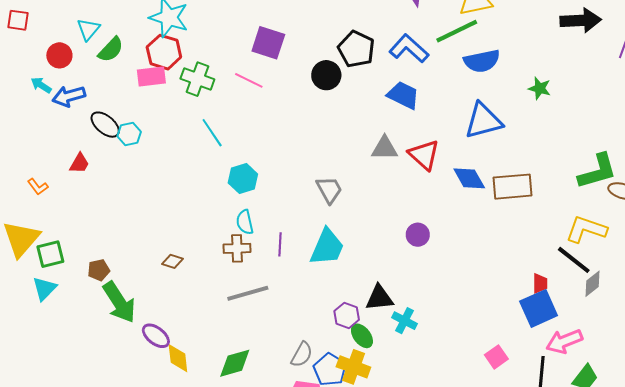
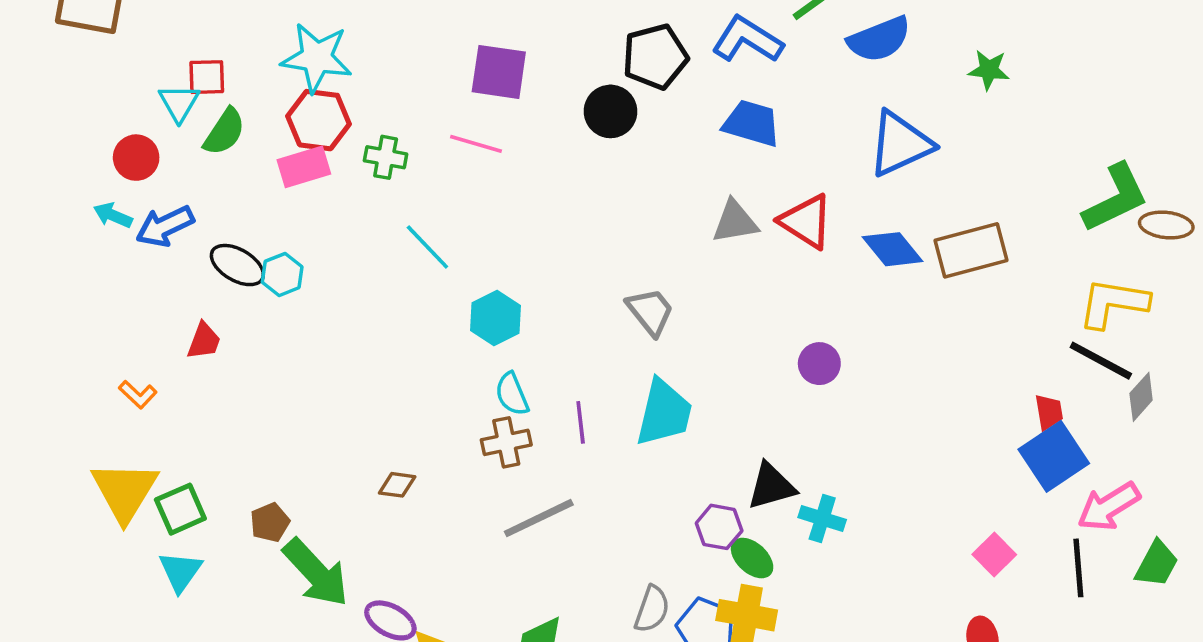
red square: (18, 20) -> (207, 77), moved
black pentagon: (356, 49) -> (655, 57), turned -30
green cross: (197, 79) -> (386, 157), size x0.7

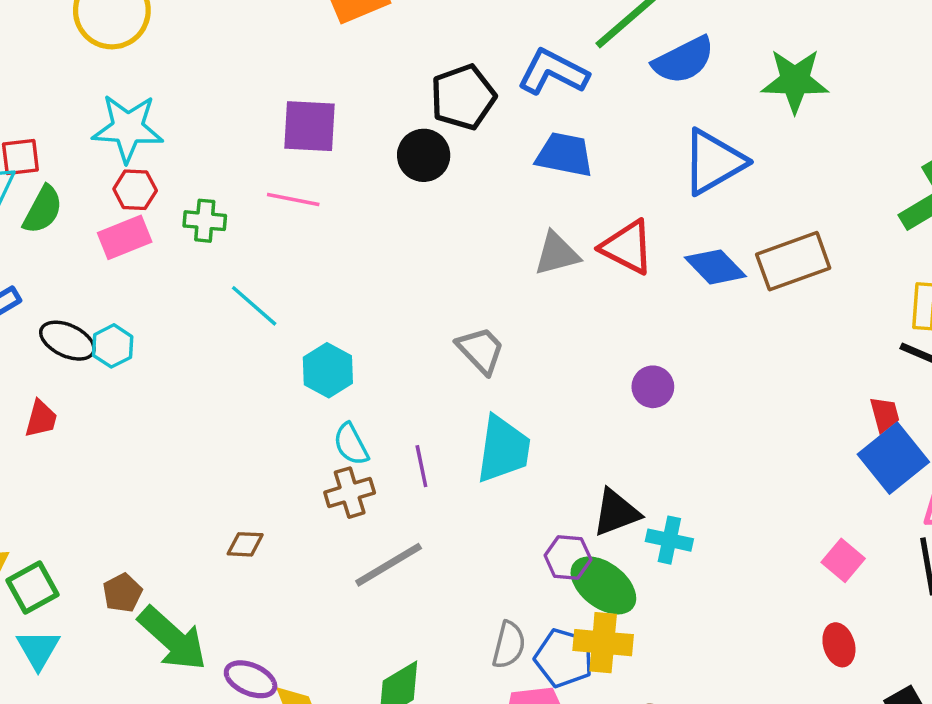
green star: (989, 70) -> (795, 81), size x1.6
red hexagon: (319, 120) -> (135, 190), size x0.7
green ellipse: (752, 558) -> (603, 585), size x1.5

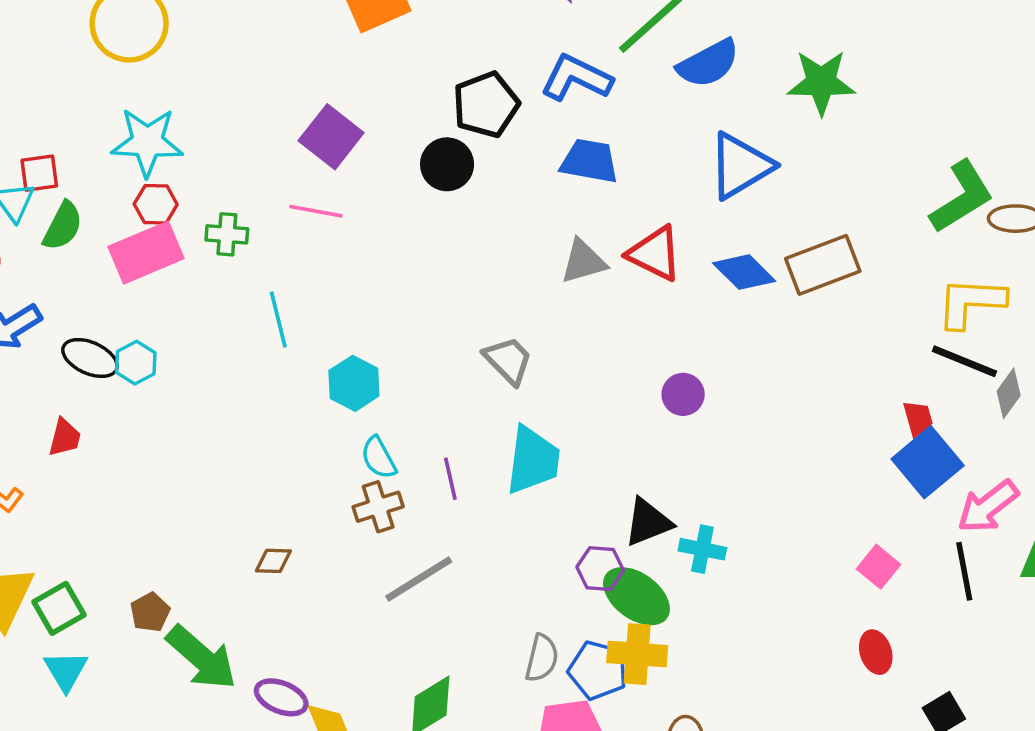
purple square: (309, 126) -> (331, 137), turned 36
pink rectangle: (125, 237) -> (146, 253), size x1.4
cyan line: (254, 306) -> (278, 320), turned 36

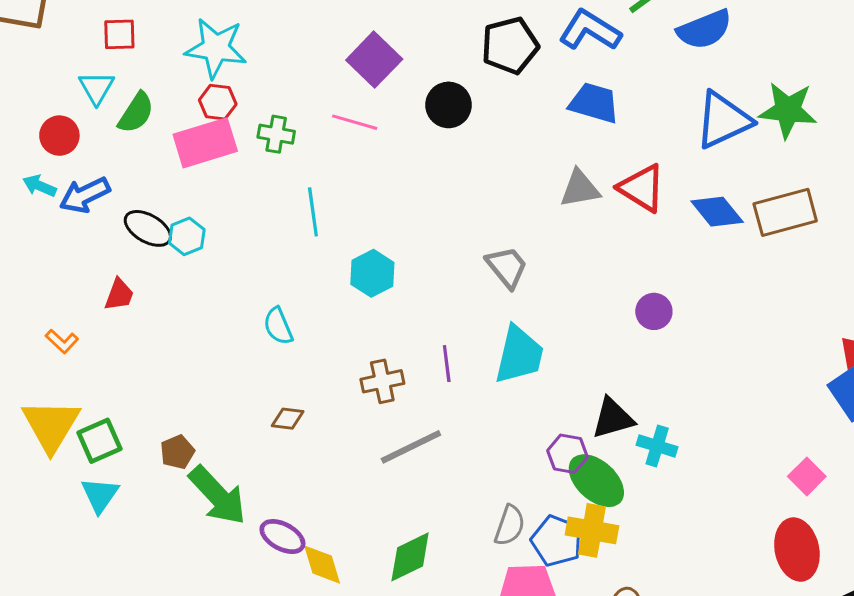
green star: (821, 82) -> (788, 110), moved
black circle: (447, 164) -> (449, 105), moved
red square: (39, 173) -> (119, 34), moved
cyan semicircle: (379, 458) -> (278, 326), moved
red ellipse: (876, 652) -> (797, 550), size x1.6

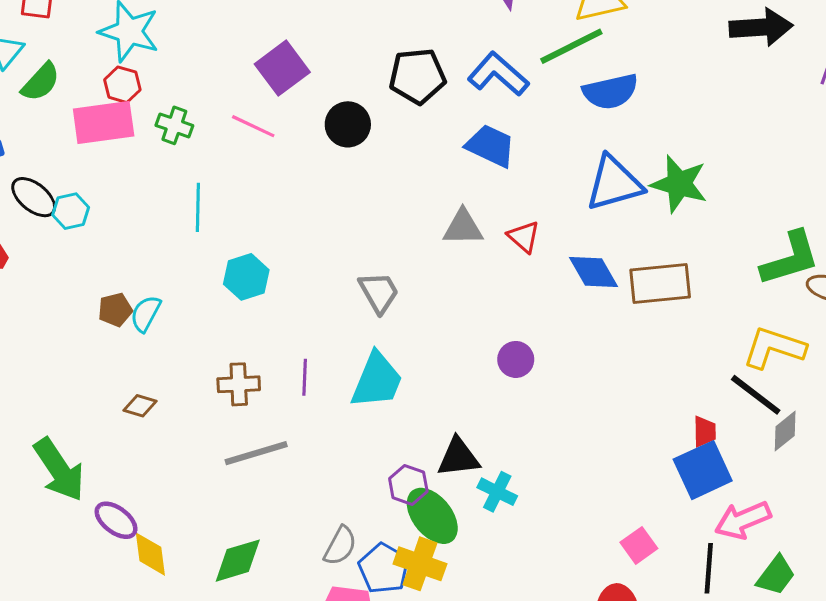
red triangle: (642, 188) -> (524, 237), size x0.7
cyan semicircle: (278, 326) -> (146, 314), turned 42
brown pentagon: (177, 452) -> (115, 310), moved

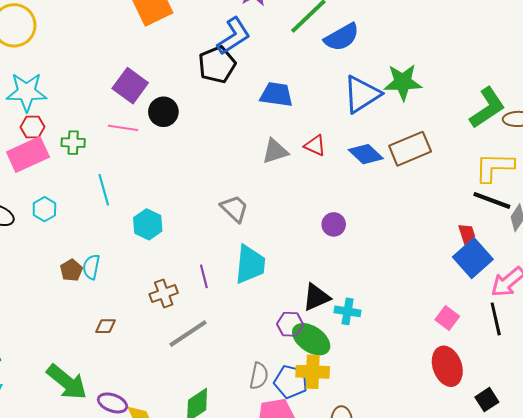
blue L-shape: (498, 74) -> (234, 36), moved, turned 123
black circle: (348, 124) -> (163, 112), moved
cyan hexagon: (71, 211) -> (44, 209), moved

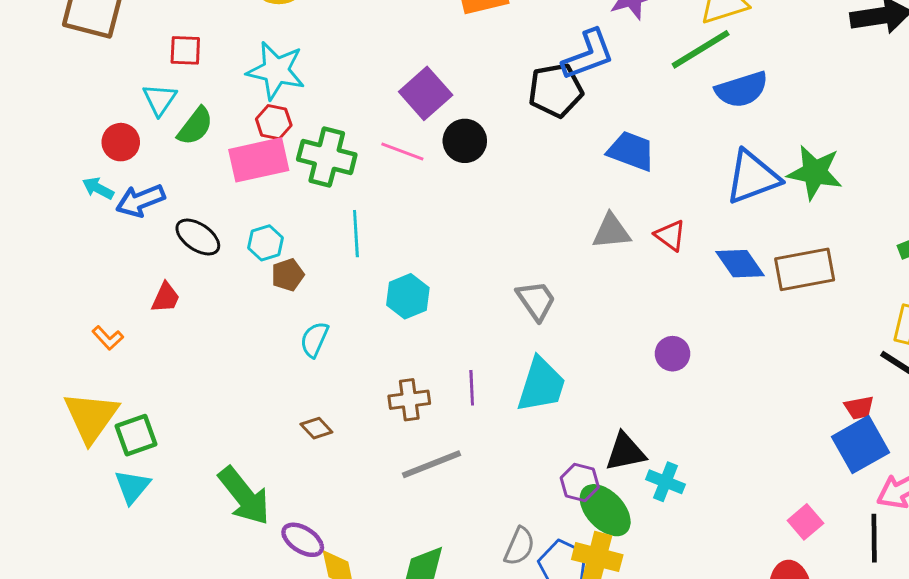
green cross: (73, 143) -> (327, 157), size x1.6
red trapezoid: (467, 234) -> (859, 408), turned 85
brown pentagon: (71, 270) -> (288, 275), moved
brown diamond: (106, 326) -> (316, 428), turned 35

